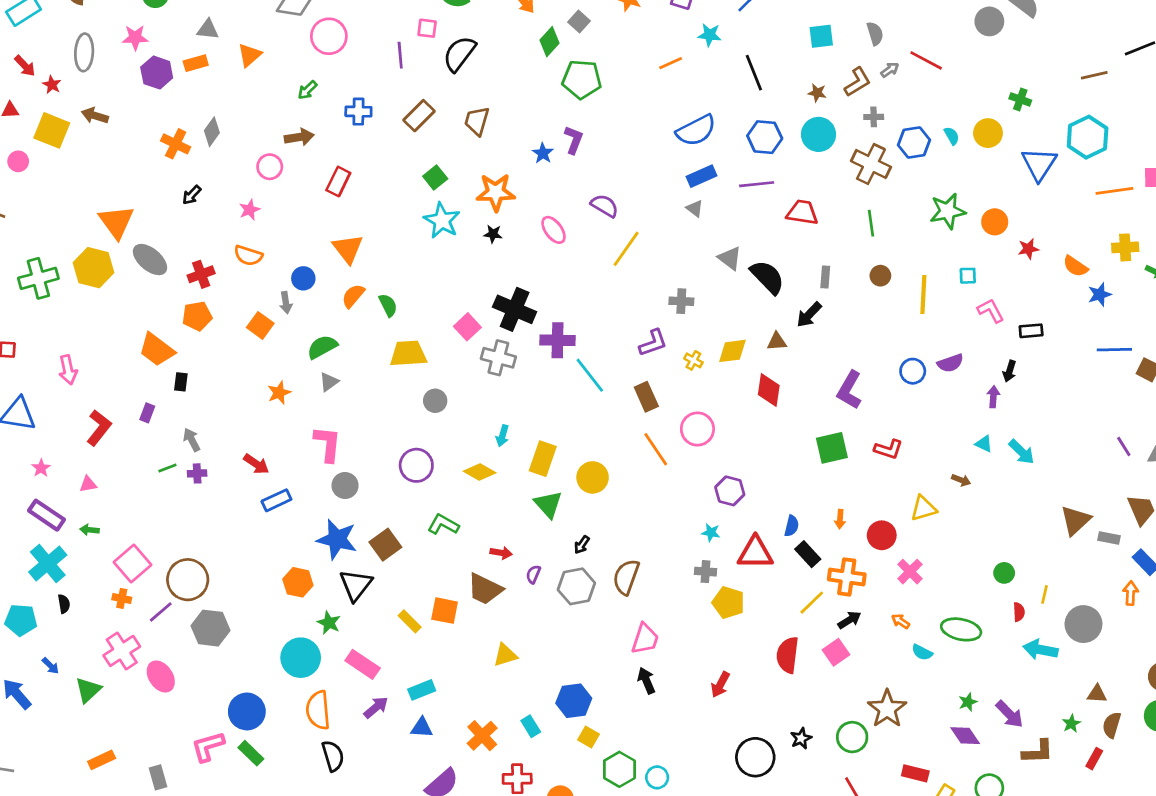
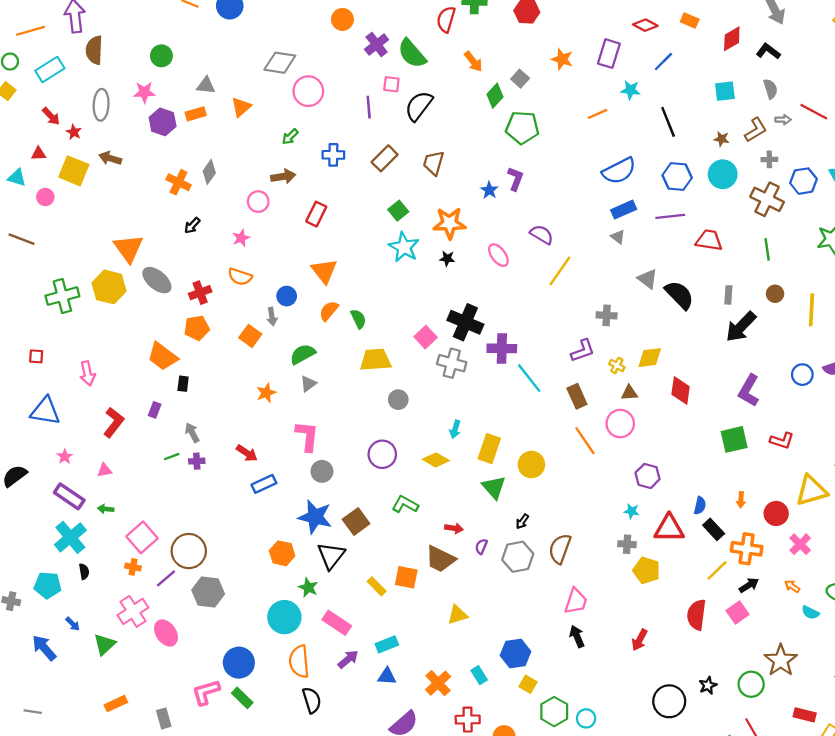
gray arrow: (890, 70) -> (783, 120), turned 35
black arrow: (809, 315) -> (741, 327), moved, size x1.4
brown triangle: (777, 342) -> (629, 393), moved
yellow triangle: (923, 508) -> (811, 491), size x1.4

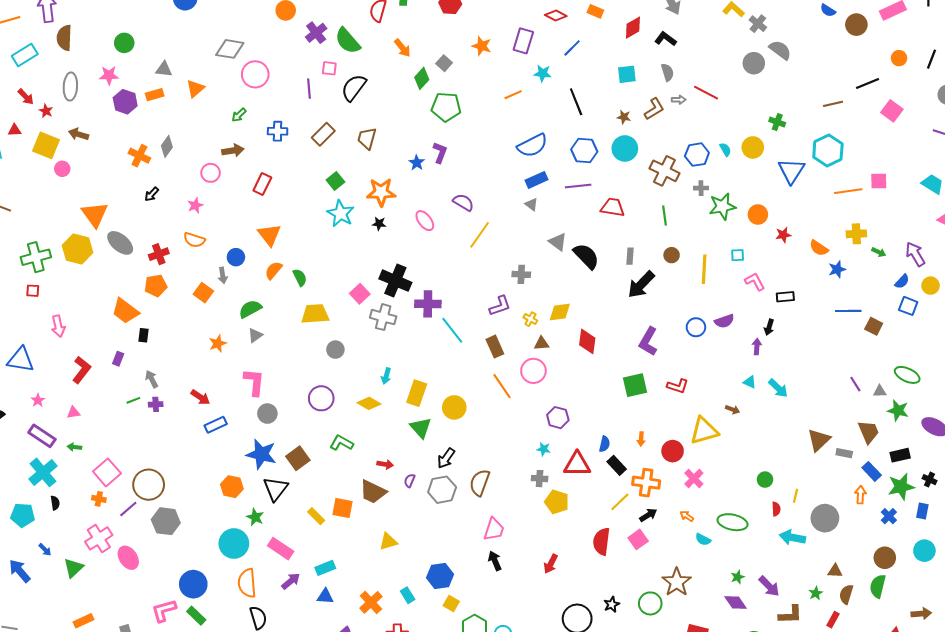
gray cross: (769, 159) -> (701, 188), moved
pink circle: (45, 197) -> (62, 169), moved
red square: (36, 356) -> (33, 291), moved
black arrow: (522, 521) -> (446, 458), size x1.5

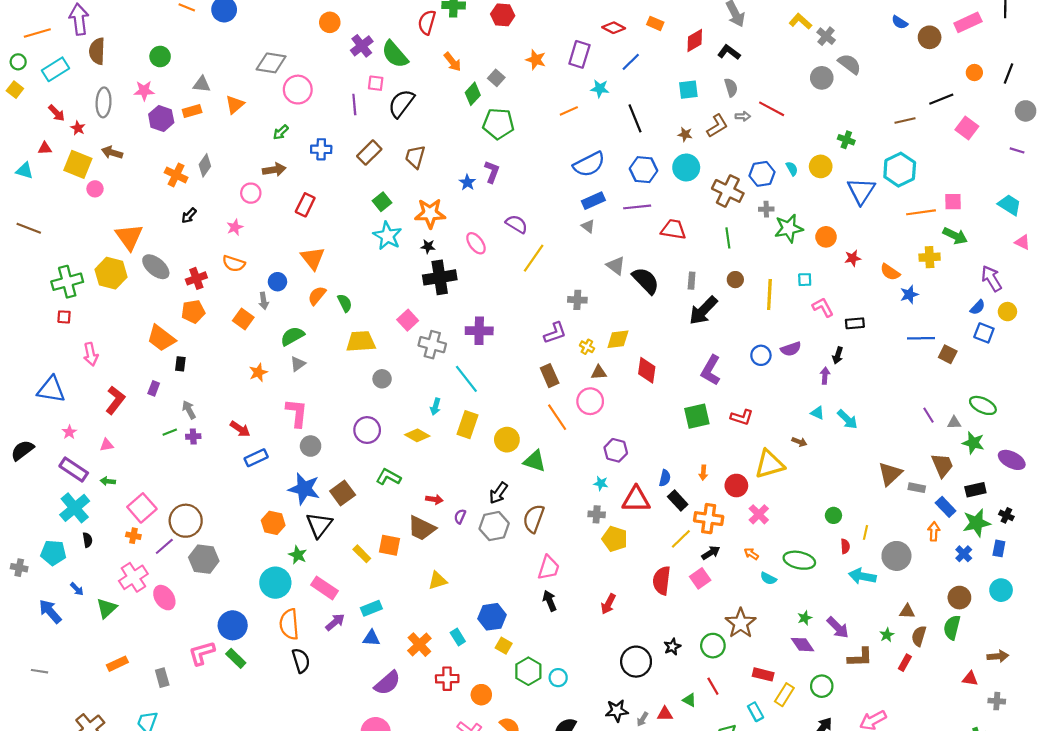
green arrow: (879, 252) -> (955, 236), moved, size x1.6
black cross: (395, 281) -> (440, 277), moved, turned -32
cyan line: (452, 330) -> (466, 379), moved
green triangle: (421, 428) -> (535, 461), moved, turned -30

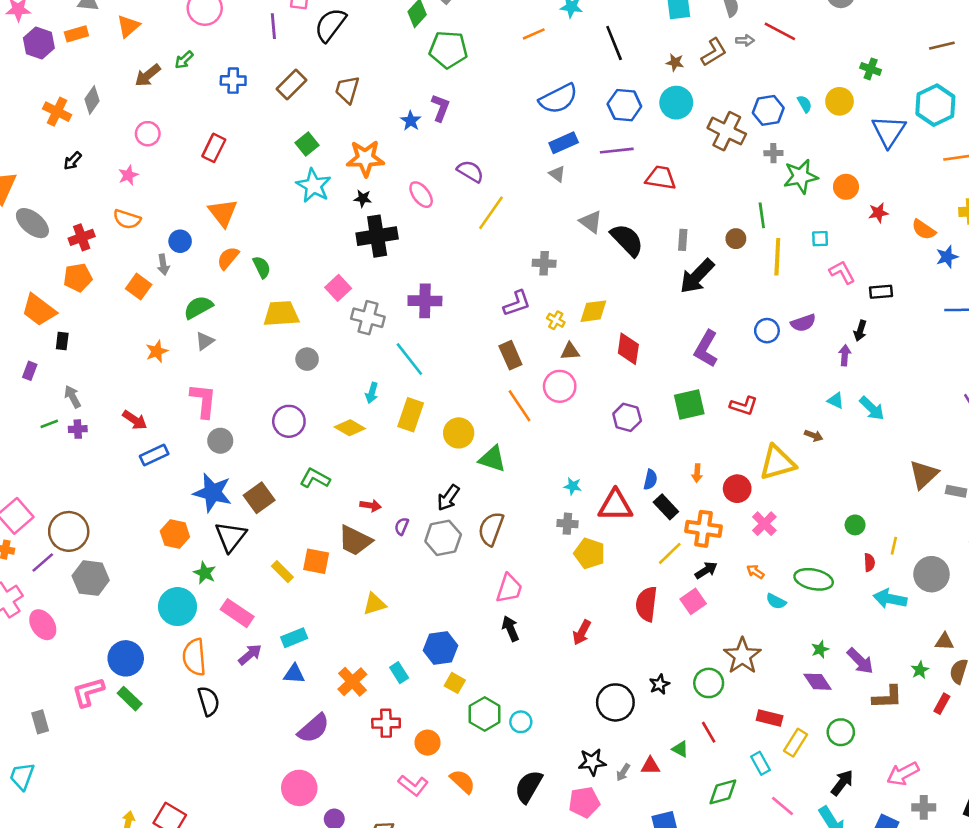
brown arrow: (274, 170) -> (148, 75), moved, turned 150
green line: (728, 238) -> (762, 215), moved
purple hexagon: (616, 450) -> (627, 417), moved

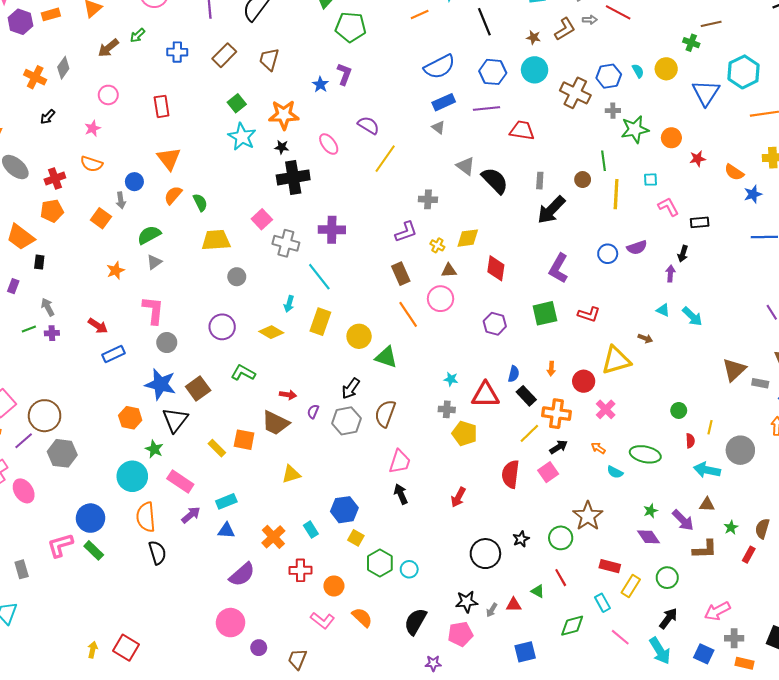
brown line: (942, 46) -> (711, 24), moved
red rectangle: (214, 148) -> (162, 106), turned -35
brown triangle: (944, 642) -> (707, 504), moved

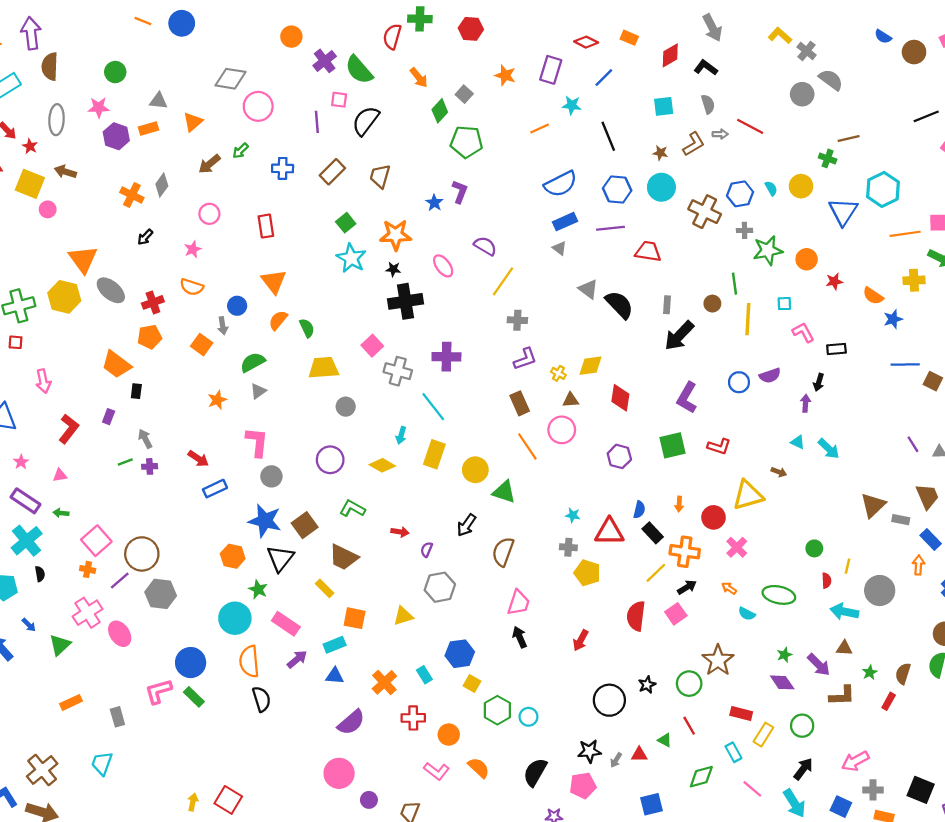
gray cross: (428, 199) -> (517, 320), moved
gray hexagon: (346, 421) -> (440, 587), moved
brown trapezoid: (275, 423) -> (343, 557), moved
orange square: (244, 440) -> (355, 618), moved

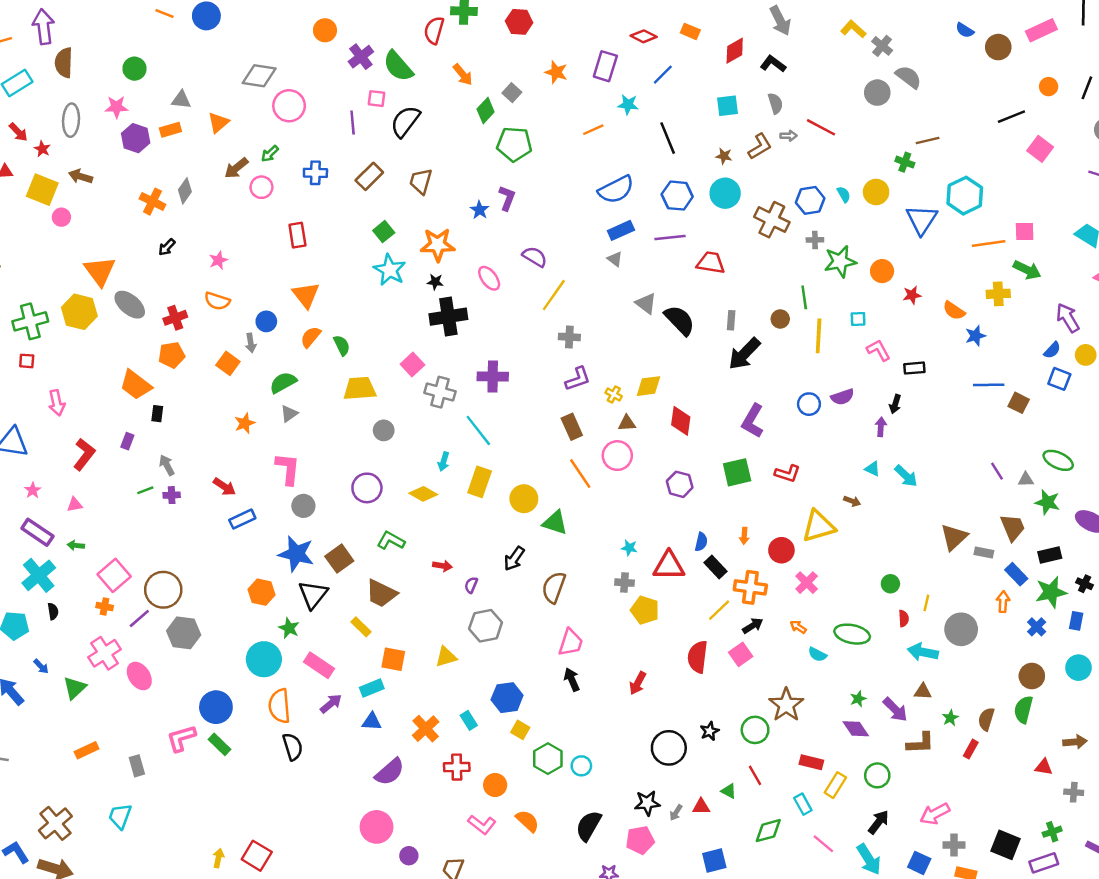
pink circle: (209, 214) -> (261, 187), moved

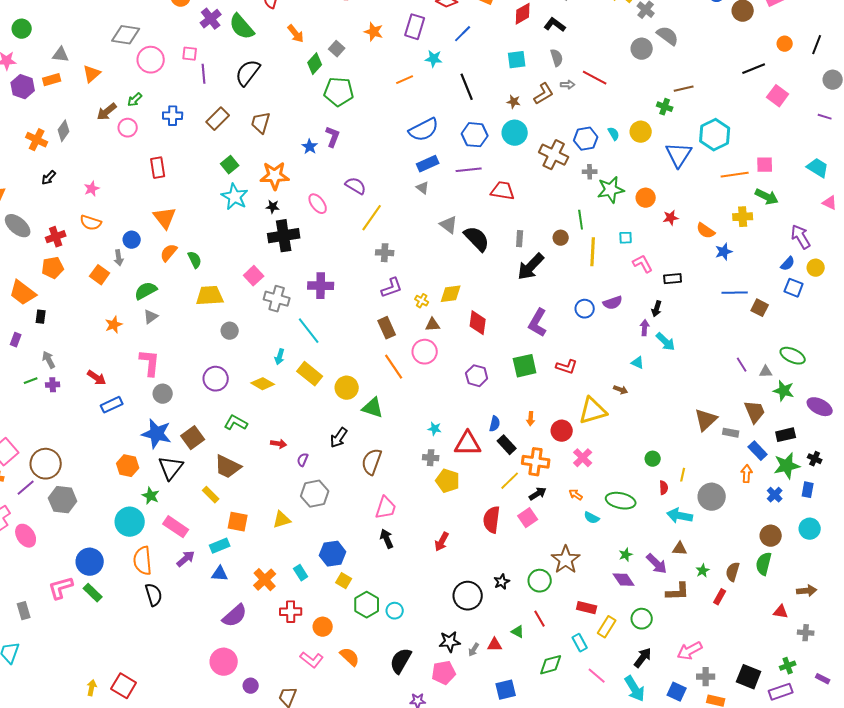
pink square: (376, 99) -> (190, 54), moved
cyan arrow: (906, 476) -> (666, 342), moved
yellow rectangle: (480, 482) -> (310, 374), turned -70

